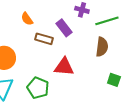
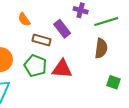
green pentagon: (38, 88) -> (35, 66), moved

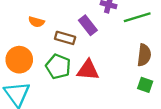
orange semicircle: (24, 20) -> (36, 22), moved, turned -40
brown semicircle: (101, 48) -> (144, 55), moved

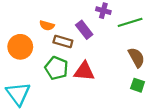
orange semicircle: (36, 22) -> (47, 25), moved
brown semicircle: (144, 55) -> (136, 57), turned -36
orange circle: (19, 60) -> (20, 47), moved

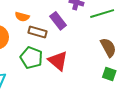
red triangle: (84, 71) -> (58, 61), turned 35

